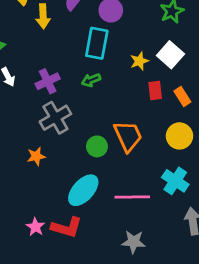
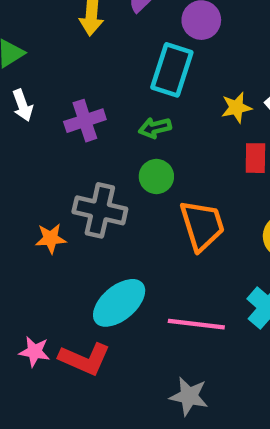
gray cross: (55, 118) -> (100, 210), moved, turned 36
green circle: (97, 146) -> (156, 177), moved
pink star: (35, 227) -> (35, 352), turned -30

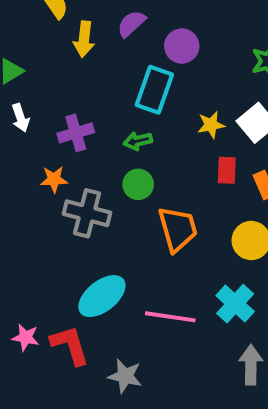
orange star: (51, 238) -> (54, 179), moved
red L-shape: (85, 359) -> (70, 345), turned -132
gray star: (189, 396) -> (125, 376), moved

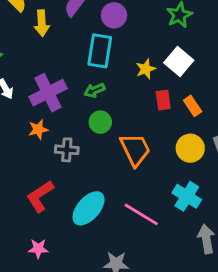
purple cross: (76, 133) -> (48, 93), size x1.4
gray cross: (87, 213) -> (67, 150), size x0.7
pink line: (170, 317) -> (141, 214), turned 33
red L-shape: (70, 345) -> (40, 196), moved, turned -96

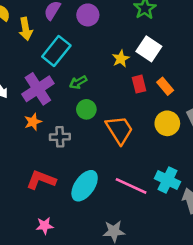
cyan rectangle: (100, 51) -> (56, 51), moved, turned 36
red L-shape: (40, 196) -> (41, 180), turned 60
cyan cross: (187, 196) -> (167, 180), moved

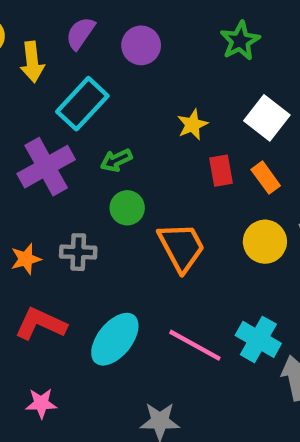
white square: (149, 49) -> (267, 118), moved
orange star: (33, 122) -> (26, 259), moved

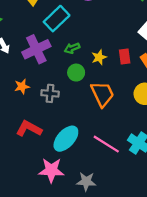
yellow star: (192, 125) -> (99, 57), moved
orange star: (26, 259) -> (22, 87), moved
pink star: (41, 403) -> (51, 170), moved, size x1.6

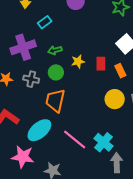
cyan rectangle: (57, 19) -> (45, 22), size x0.6
gray cross: (50, 93) -> (31, 79), moved
orange trapezoid: (102, 94) -> (55, 101), moved, turned -150

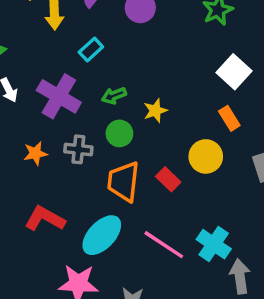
purple cross: (23, 47) -> (59, 96), turned -35
red rectangle: (101, 64) -> (168, 179), moved, turned -40
yellow circle: (115, 99) -> (206, 156), moved

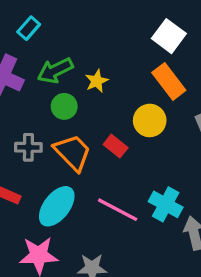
green arrow: (114, 96) -> (55, 70), size x1.5
orange rectangle: (229, 118) -> (169, 81), size x1.5
gray cross: (78, 149) -> (28, 147), moved
orange trapezoid: (123, 182) -> (73, 152), turned 135

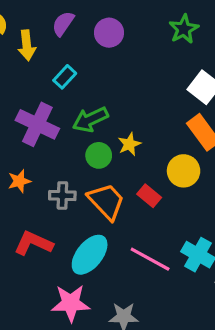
yellow star: (97, 81) -> (129, 144), moved

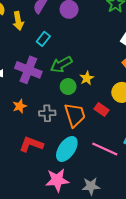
orange trapezoid: (106, 201) -> (75, 115), turned 30

